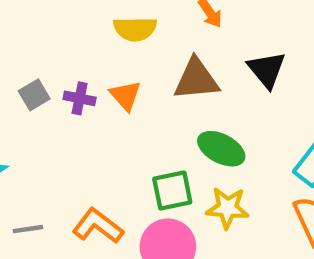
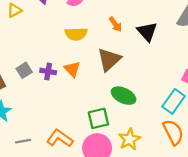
black triangle: (267, 70) -> (147, 32), moved
brown triangle: (196, 79) -> (109, 59), turned -35
yellow star: (227, 208) -> (129, 139), moved, turned -30

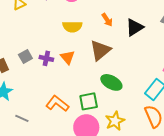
black triangle: (147, 32) -> (135, 27), turned 36
orange L-shape: (60, 138) -> (57, 104), moved
gray line: (23, 141) -> (22, 118), turned 32

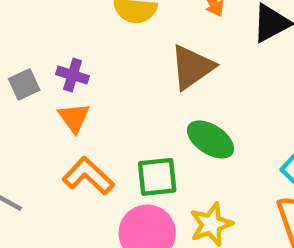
gray square: (25, 57) -> (24, 84), moved
orange triangle: (68, 57) -> (74, 118), moved

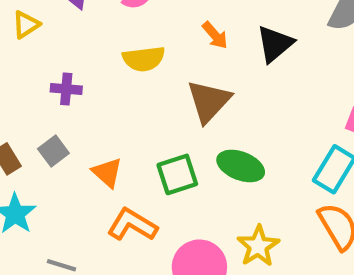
purple cross: (73, 75) -> (66, 89), moved
green square: (157, 177) -> (177, 174), moved

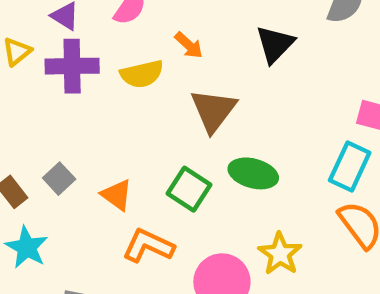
orange arrow: (215, 35) -> (189, 45), moved
purple cross: (66, 89) -> (72, 66), moved, size x1.6
green square: (177, 174) -> (189, 189), turned -33

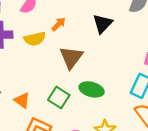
orange arrow: (189, 45) -> (59, 24), turned -88

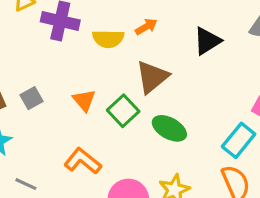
green square: (59, 97) -> (123, 111), moved
orange triangle: (22, 100) -> (84, 100), moved

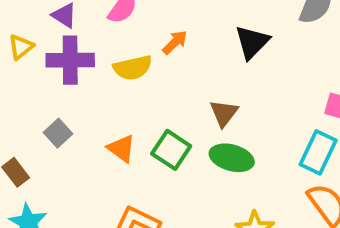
brown triangle: (152, 77) -> (224, 113), moved, size x0.7
gray square: (32, 98) -> (58, 133), moved

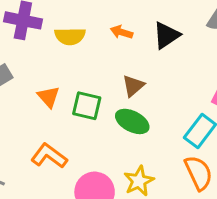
orange arrow: (175, 42) -> (122, 32), moved, turned -130
green square: (171, 150) -> (87, 106), turned -32

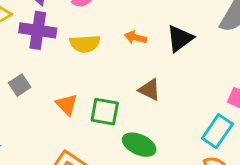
brown triangle: (133, 86) -> (150, 90), turned -50
green ellipse: (132, 121) -> (139, 145), moved

